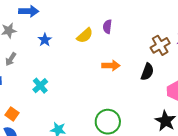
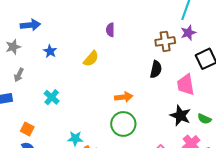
yellow semicircle: (85, 35) -> (91, 59), moved
brown cross: (160, 45) -> (165, 41), turned 30
orange arrow: (111, 65) -> (124, 97), moved

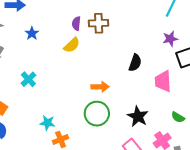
purple semicircle: (110, 30) -> (76, 24), moved
purple star: (188, 33) -> (170, 39), moved
brown cross: (165, 41) -> (99, 23), moved
black star: (180, 116) -> (138, 116), moved

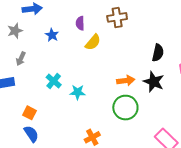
purple semicircle: (76, 24) -> (80, 23), moved
black star: (138, 116) -> (154, 82), moved
cyan star: (47, 123) -> (78, 92), moved

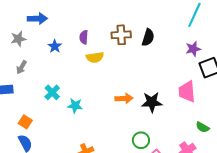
yellow semicircle: (93, 42) -> (95, 57), turned 36
black semicircle: (158, 53) -> (148, 37), moved
black star: (154, 82) -> (152, 102), turned -30
green circle: (125, 108) -> (141, 140), moved, size x0.7

